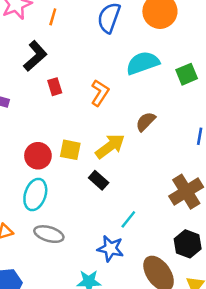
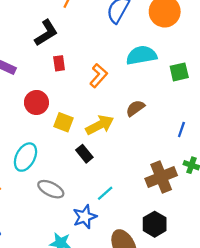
red circle: (38, 156) -> (36, 102), moved
gray ellipse: (49, 234) -> (51, 189), moved
blue star: (110, 249) -> (85, 217), turned 30

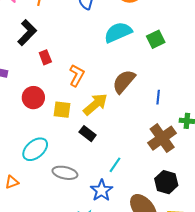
orange L-shape: (99, 76) -> (77, 75), moved
brown semicircle: (135, 108) -> (124, 81), size x1.4
blue line: (181, 129) -> (158, 97), moved
cyan ellipse: (25, 157) -> (35, 149), turned 35

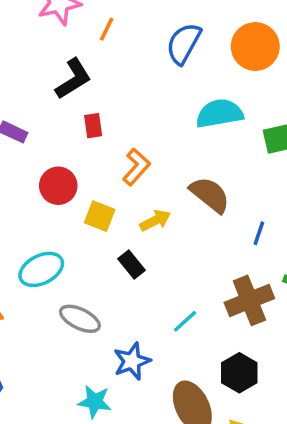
brown semicircle: (124, 81) -> (210, 195), turned 75
yellow arrow: (95, 104) -> (155, 220), size x0.7
cyan line: (115, 165) -> (185, 321), moved

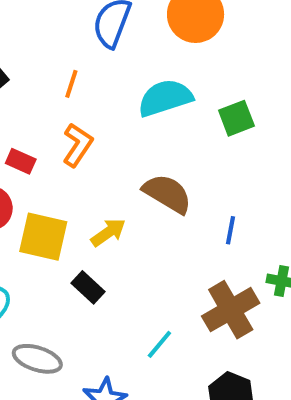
orange line: (107, 29) -> (71, 84), moved
red rectangle: (93, 126) -> (21, 161), moved, turned -50
orange L-shape: (136, 167) -> (78, 145), moved
yellow square: (100, 216) -> (43, 237), size x1.4

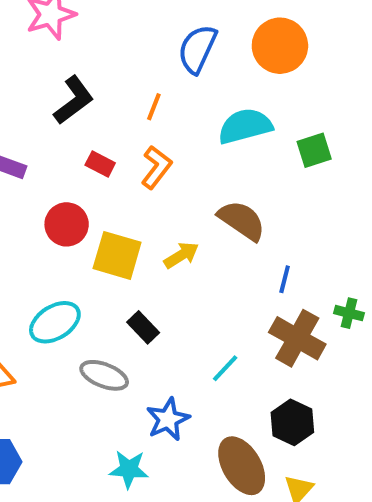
red rectangle: (21, 161) -> (100, 164), moved
blue line: (231, 230) -> (285, 279), moved
black rectangle: (88, 287) -> (143, 327), moved
brown cross: (231, 310) -> (297, 338), turned -34

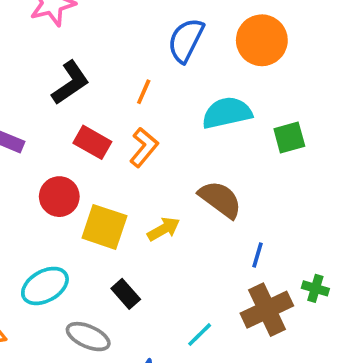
red rectangle: (100, 164) -> (92, 142), size x1.4
brown cross: (297, 338) -> (267, 310), turned 33

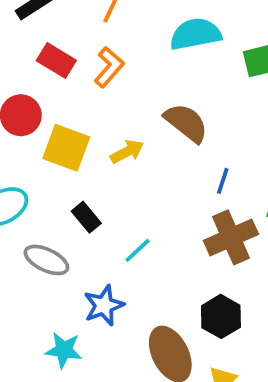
cyan line: (200, 335) -> (138, 250), moved

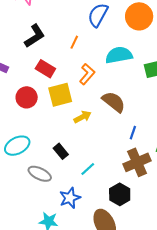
orange L-shape: (109, 67) -> (87, 74), moved
yellow square: (66, 148) -> (60, 95), moved, turned -35
black hexagon: (221, 316) -> (120, 194), moved

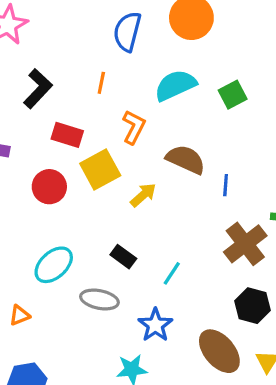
blue line: (133, 133) -> (226, 185), moved
black hexagon: (120, 194) -> (253, 306), moved

